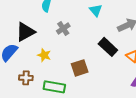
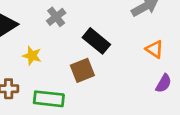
black rectangle: (108, 47) -> (96, 41), moved

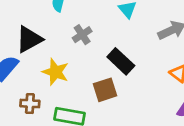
yellow star: (32, 56) -> (55, 72), size x1.4

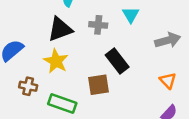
gray cross: (82, 35) -> (98, 25), moved, turned 30
black triangle: (29, 39) -> (60, 29), moved

